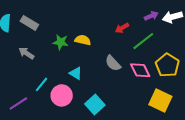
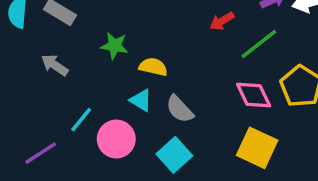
yellow semicircle: (83, 40) -> (153, 67), moved
gray semicircle: (113, 63) -> (180, 109), moved
yellow square: (160, 100) -> (257, 148), moved

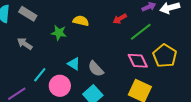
yellow semicircle: (153, 67) -> (81, 21), moved

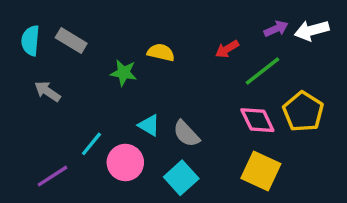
gray arrow: (25, 44) -> (47, 91), moved

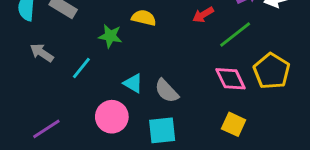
cyan line: (91, 144) -> (81, 68), moved
yellow square: (261, 171) -> (234, 124), size x0.7
cyan square: (181, 178) -> (162, 130), turned 36

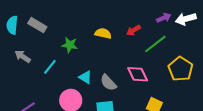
yellow semicircle: (144, 18) -> (103, 33), moved
pink diamond: (231, 79) -> (138, 74), moved

